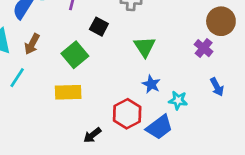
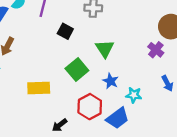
green square: (75, 55) -> (77, 69), moved

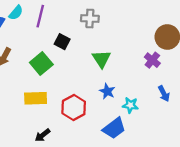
green square: (77, 69) -> (41, 64), moved
red hexagon: (90, 107) -> (74, 107), moved
black arrow: (60, 125) -> (42, 135), moved

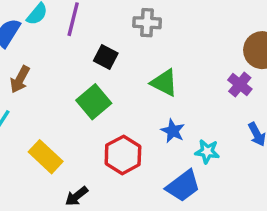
green triangle: (101, 59) -> (164, 83), turned -30
green square: (41, 64) -> (94, 102), moved
yellow rectangle: (36, 98) -> (46, 157), moved, turned 45

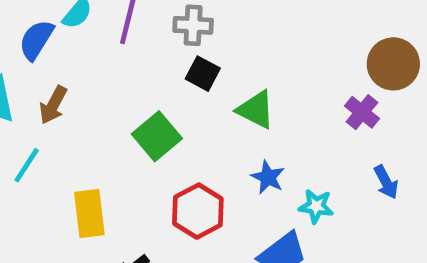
gray cross: (147, 23) -> (193, 25), moved
black square: (106, 57) -> (203, 74), moved
yellow rectangle: (46, 157) -> (89, 213), turned 40

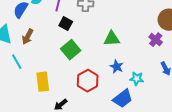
black square: (203, 74) -> (66, 24), moved
green triangle: (256, 110) -> (112, 39), turned -30
cyan line: (27, 165) -> (17, 62), turned -63

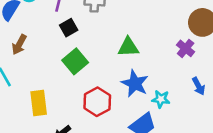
black square: (66, 24) -> (69, 28), turned 32
blue star: (117, 67) -> (135, 84), size x1.5

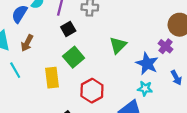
green triangle: (128, 47) -> (118, 45), turned -42
blue star: (135, 84) -> (147, 64), moved
yellow rectangle: (39, 103) -> (52, 78), moved

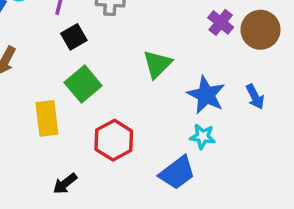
purple cross: (165, 46) -> (221, 22), moved
blue arrow: (176, 78) -> (255, 97), moved

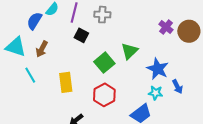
black square: (74, 37) -> (81, 35), turned -32
green square: (83, 84) -> (104, 63), moved
blue arrow: (255, 97) -> (177, 87), moved

